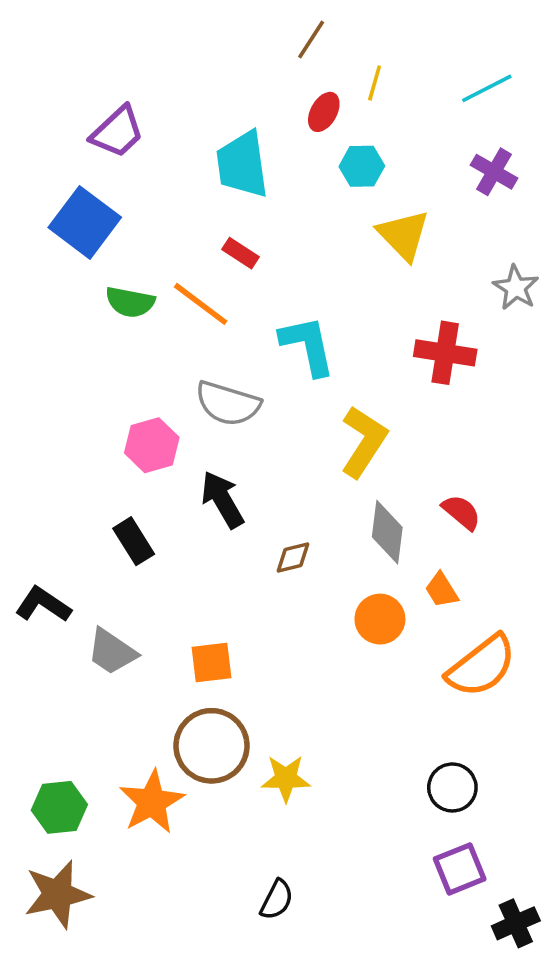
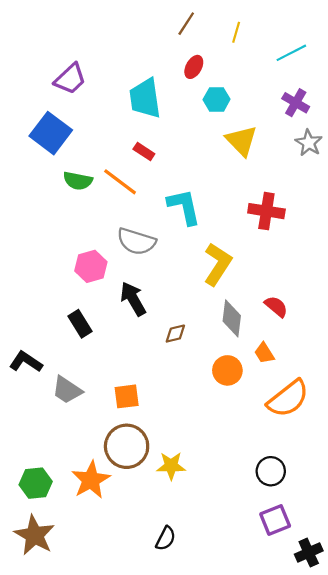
yellow line: (375, 83) -> (236, 32), moved
gray star: (516, 288) -> (309, 143), moved
brown star: (58, 894) -> (34, 535), turned -30

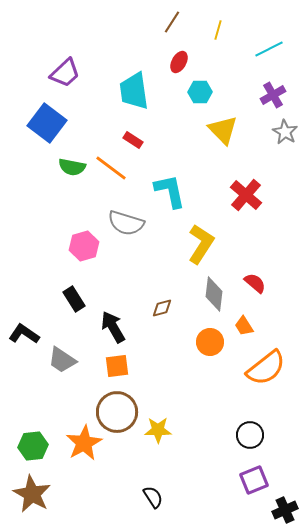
purple cross: (296, 103) -> (273, 95), turned 30
red cross: (266, 211) -> (246, 195), turned 32
black arrow: (133, 299) -> (113, 327), moved
black semicircle: (166, 538) -> (153, 497), turned -60

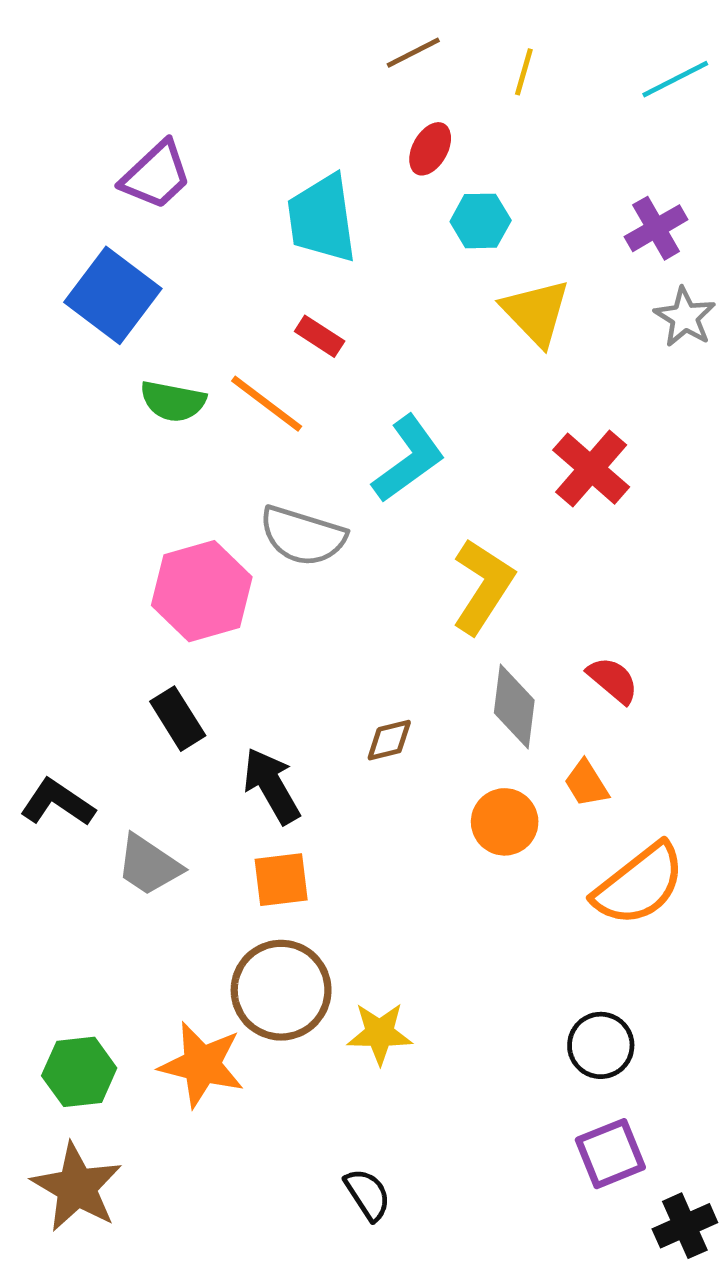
brown line: (172, 22) -> (413, 53), turned 30
cyan line: (269, 49) -> (675, 79), moved
cyan L-shape: (170, 191) -> (408, 459), turned 66
pink hexagon: (84, 246) -> (202, 591), size x1.4
orange star: (84, 443) -> (202, 1065), turned -30

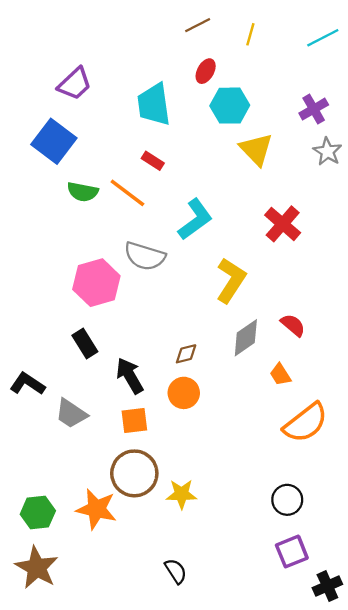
cyan hexagon: (481, 221) -> (230, 106), size x1.4
gray diamond: (514, 707) -> (246, 338), turned 48
orange circle: (505, 822) -> (184, 393), moved

